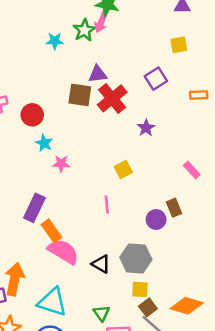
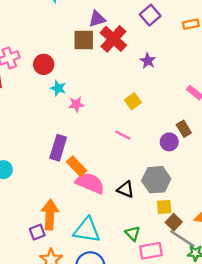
pink line: (107, 204) -> (123, 135), turned -49

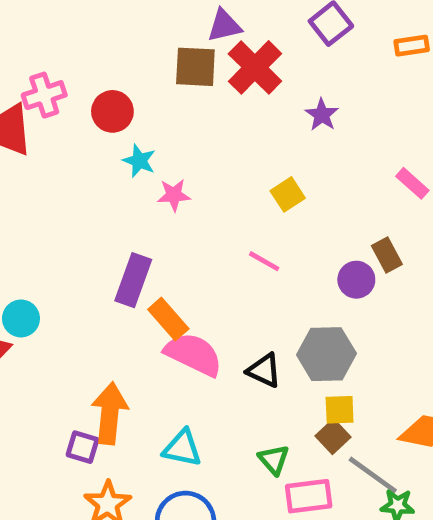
brown square: (174, 222) -> (333, 437), moved
cyan triangle: (87, 230) -> (182, 448), size x0.7
purple square: (37, 232) -> (82, 447), turned 35

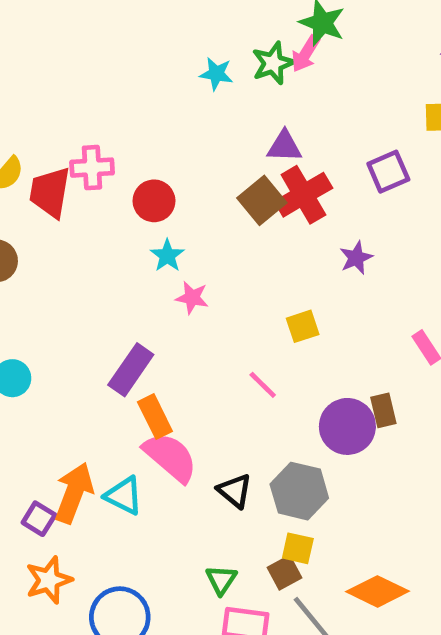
brown square: (195, 67) -> (262, 200), moved, turned 33
purple circle: (356, 280) -> (347, 426), size x1.5
cyan triangle: (182, 448) -> (124, 496), moved

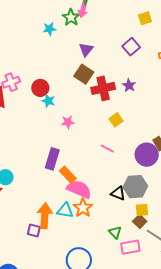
purple triangle: (284, 146) -> (86, 50), turned -35
red cross: (303, 195) -> (103, 88), moved, turned 35
cyan star: (167, 256) -> (48, 101), moved
black triangle: (235, 491) -> (118, 193), moved
orange star: (49, 580) -> (83, 208), moved

